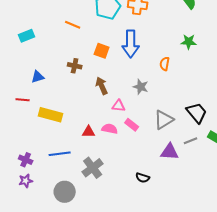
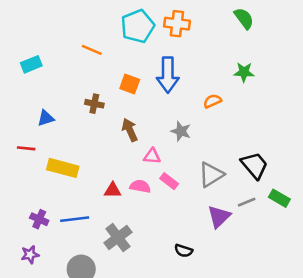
orange semicircle: (165, 64) -> (212, 101), turned 56
purple triangle: (170, 152) -> (219, 217), turned -48
purple cross: (26, 160) -> (39, 219), moved

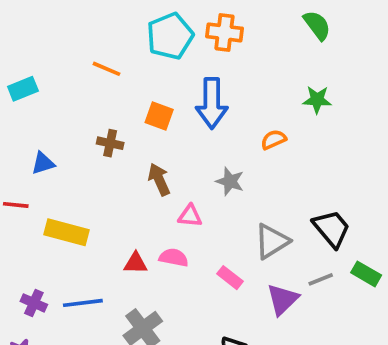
pink rectangle: (169, 181) -> (230, 278), moved

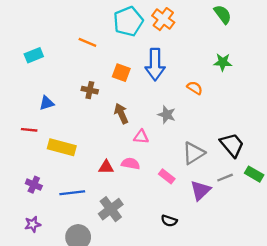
orange cross: (224, 32) -> (163, 19), turned 30
orange semicircle: (274, 140) -> (195, 88), turned 56
purple cross: (34, 303) -> (34, 185), moved

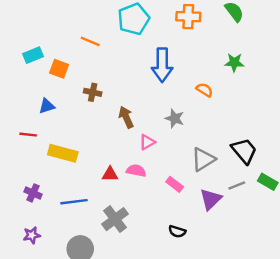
orange cross: (163, 19) -> (188, 17), moved, turned -35
orange square: (121, 73) -> (59, 69), moved
pink triangle: (141, 137) -> (147, 142), turned -35

